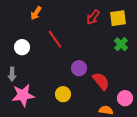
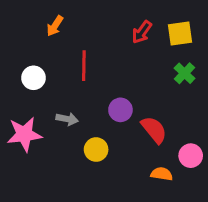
red line: (55, 39) -> (84, 66), turned 36
gray arrow: (12, 74) -> (67, 119), moved, turned -80
pink star: (23, 95) -> (24, 134), moved

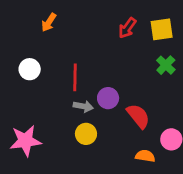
red line: (84, 66) -> (75, 77), moved
gray arrow: (67, 119) -> (83, 106), moved
pink star: (24, 134) -> (25, 141), moved

